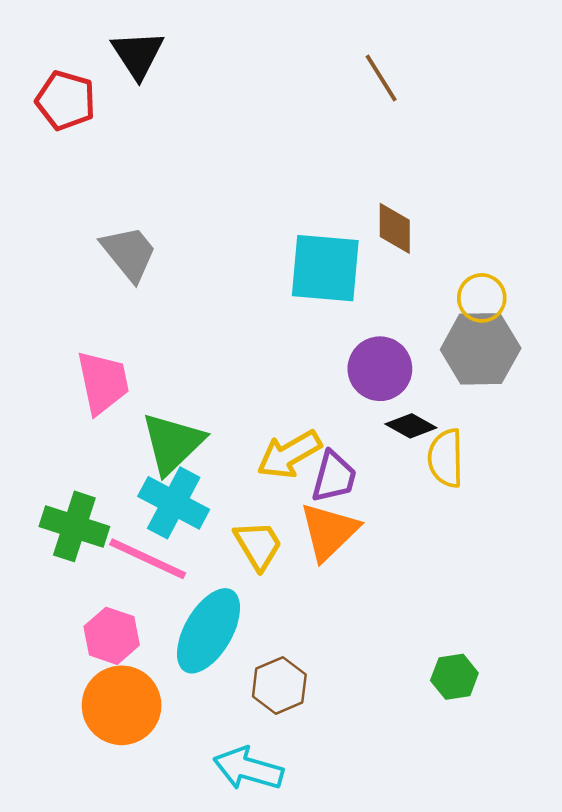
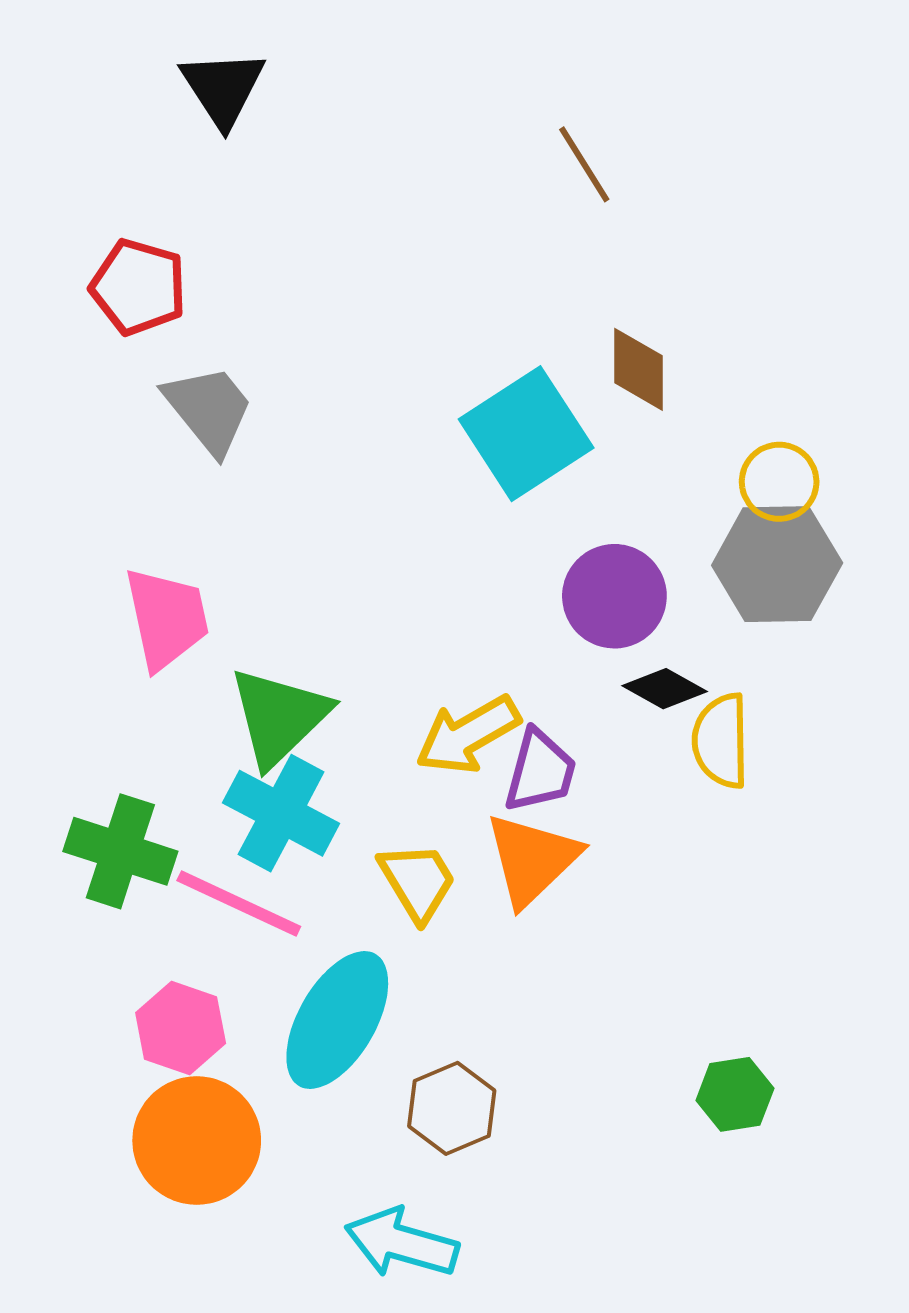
brown line: (381, 78) -> (584, 164), moved
red pentagon: (66, 100) -> (138, 287), moved
cyan square: (325, 268) -> (526, 434), turned -38

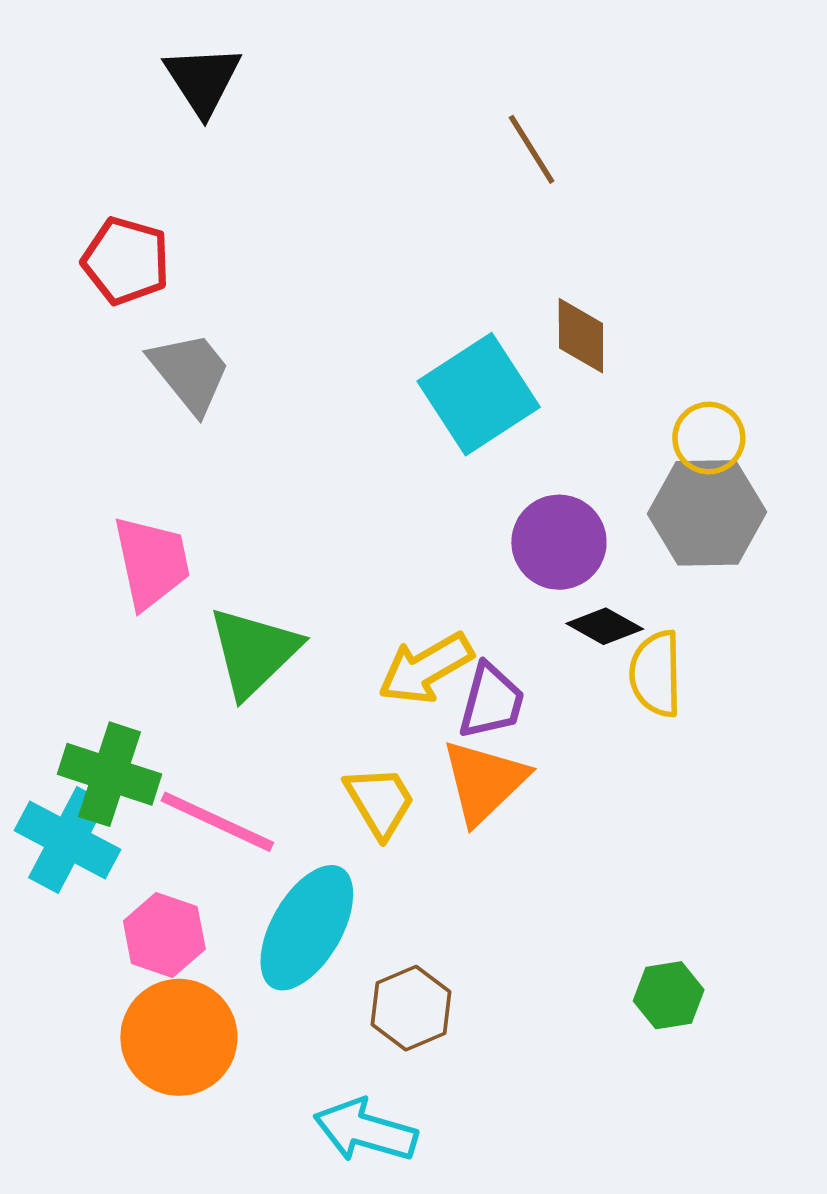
cyan cross: (281, 813) -> (67, 840), moved

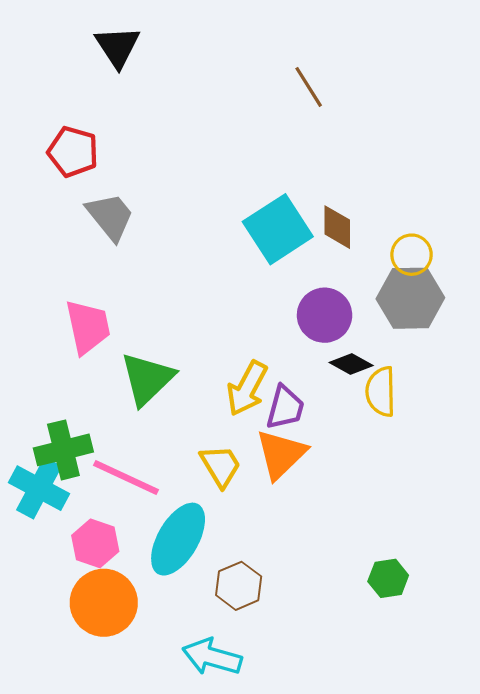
brown diamond: (581, 336) -> (337, 227), moved
yellow arrow: (426, 668) -> (247, 388), turned -32
green cross: (110, 774) -> (63, 450), turned -32

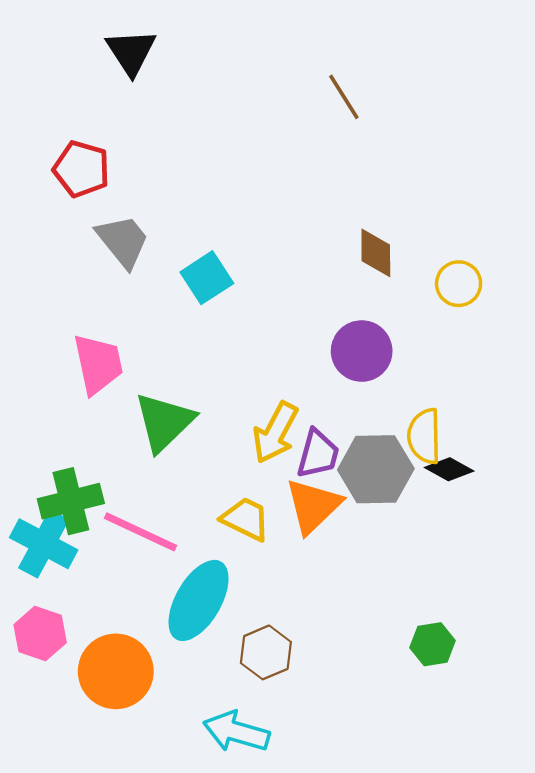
cyan square: (278, 229) -> (207, 278), moved, size x0.7
gray hexagon: (410, 298) -> (376, 469), moved
black diamond: (351, 364) -> (449, 469), moved
yellow trapezoid: (221, 466) -> (246, 519), turned -33
pink hexagon: (95, 543) -> (40, 634), moved

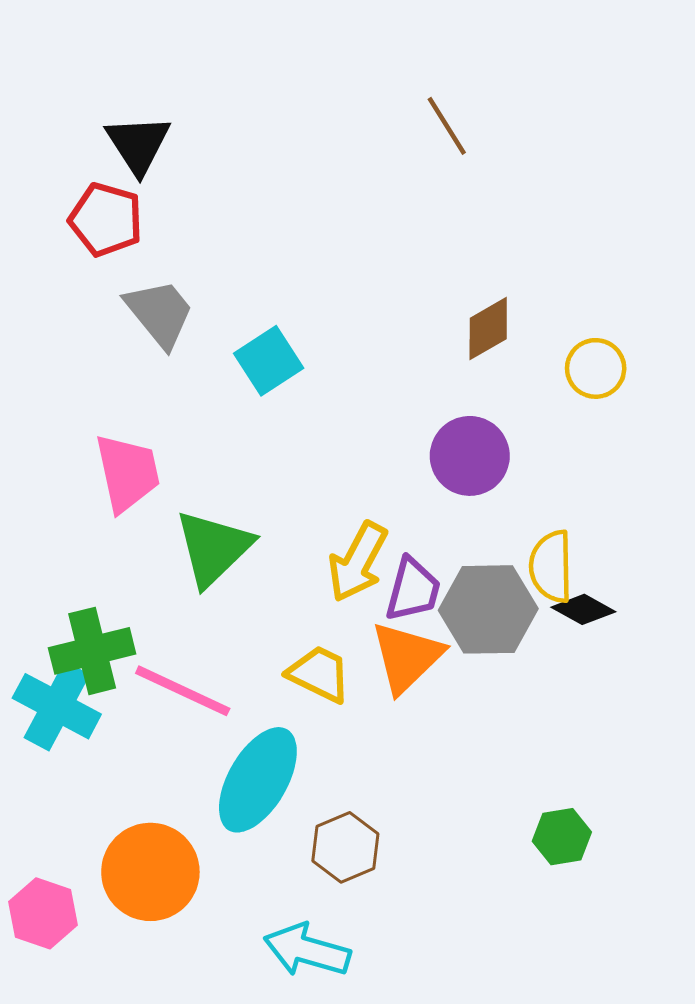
black triangle: (131, 52) -> (138, 144), moved
brown diamond: (376, 253) -> (488, 329), turned 60
pink hexagon: (40, 634) -> (43, 913), moved

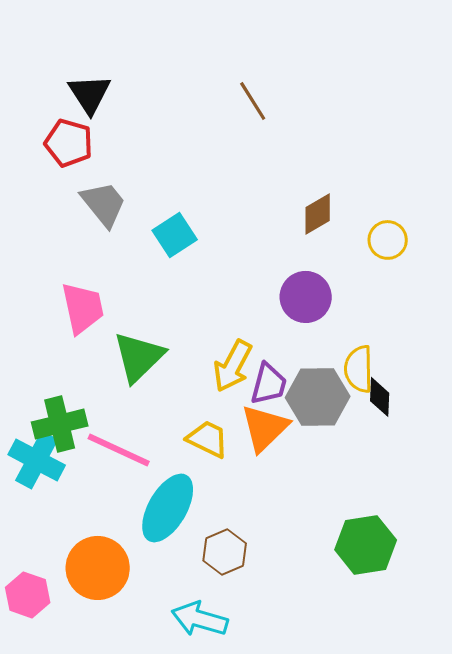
brown line: (447, 126) -> (253, 101), moved
black diamond: (583, 609) -> (380, 397), turned 63
green hexagon: (562, 837) -> (366, 545), size x1.6

